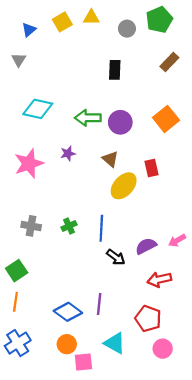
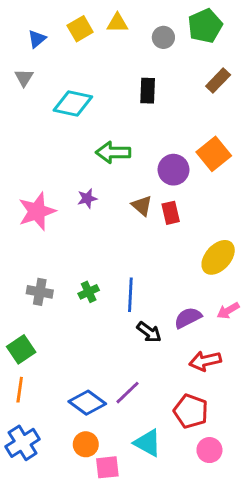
cyan diamond: (38, 109) -> (73, 104), moved
purple circle: (120, 122) -> (173, 170), moved
red rectangle: (151, 168) -> (171, 213), moved
yellow ellipse: (124, 186) -> (218, 257), moved
purple line: (99, 304) -> (127, 393), turned 40

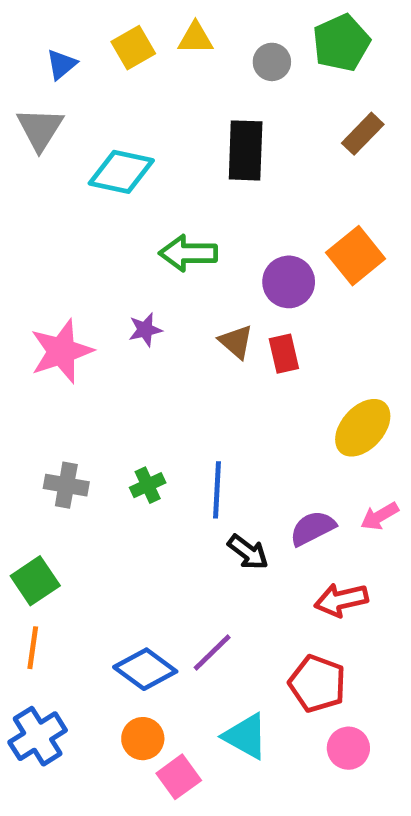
gray triangle: (24, 78) -> (40, 129), size x1.5
black rectangle: (148, 91) -> (246, 150), size x1.4
pink square: (107, 467) -> (179, 777), turned -30

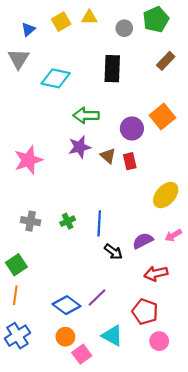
purple star: (145, 330) -> (80, 147), moved, size x1.5

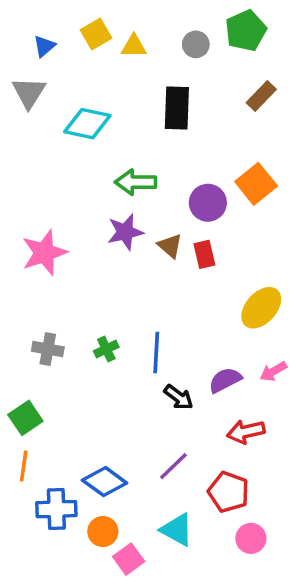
yellow triangle: (89, 17) -> (134, 46), moved
purple line: (97, 297) -> (173, 466), moved
blue cross: (17, 336) -> (56, 509), moved, turned 30

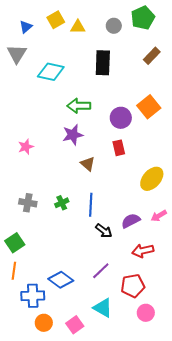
brown triangle: (170, 246) -> (88, 164), moved
pink star: (44, 253) -> (26, 147), size x0.6
red pentagon: (229, 492) -> (133, 286), turned -30
orange circle: (103, 531) -> (44, 323), moved

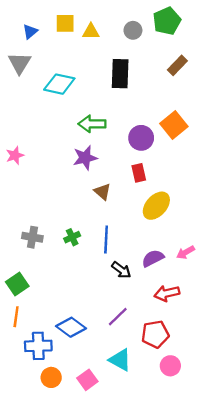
yellow square: (56, 20) -> (65, 23), turned 30
pink star: (26, 147) -> (15, 155), moved
yellow ellipse: (152, 179) -> (156, 206), moved

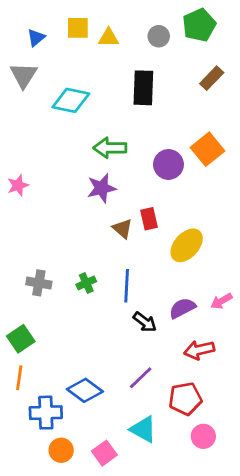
red rectangle: (139, 173) -> (149, 219), moved

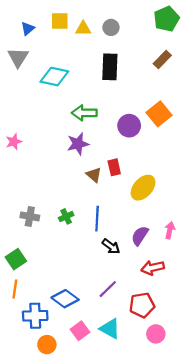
green pentagon: (199, 25) -> (167, 19), moved
gray circle: (159, 36) -> (111, 27), moved
pink arrow: (221, 301) -> (170, 230), turned 133
purple semicircle: (182, 308) -> (140, 236), turned -30
pink square: (104, 453) -> (80, 331), moved

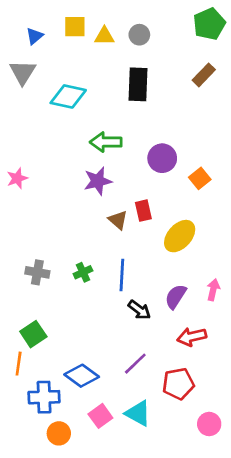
orange square: (159, 114) -> (200, 178), moved, size x0.7
green square: (16, 259) -> (33, 334), moved
pink circle: (156, 334) -> (209, 424), moved

